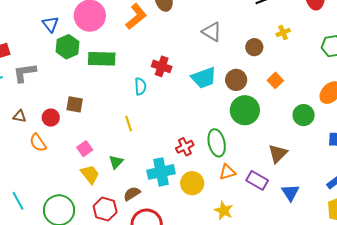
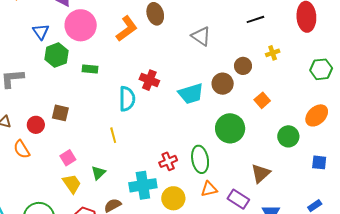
gray triangle: (212, 32) -> (201, 36), moved
green rectangle: (102, 59) -> (90, 69), size x0.6
brown circle: (236, 80) -> (223, 84), moved
cyan semicircle: (140, 86) -> (127, 99), size x1.4

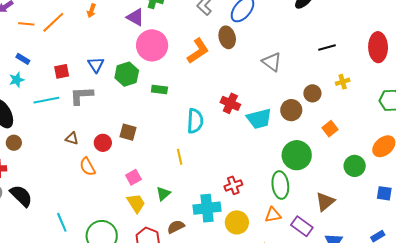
blue triangle: (41, 32) -> (96, 65), moved
red cross: (149, 80) -> (230, 103), moved
green ellipse: (200, 159) -> (280, 185), moved

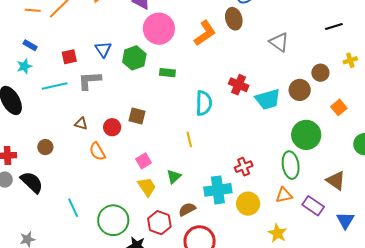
brown circle: (14, 143) -> (45, 147), moved
brown triangle: (325, 202) -> (336, 181), turned -45

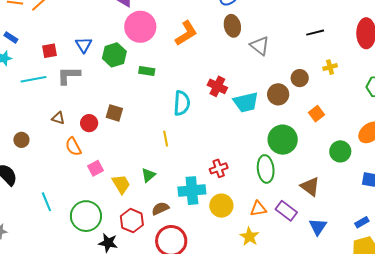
brown ellipse: (234, 19) -> (232, 26), moved
pink square: (144, 161) -> (96, 168), moved
orange triangle: (284, 195) -> (258, 209), moved

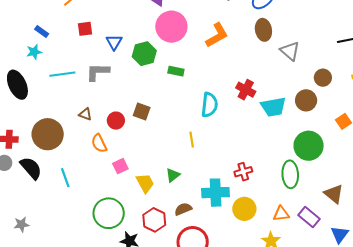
red square: (49, 51) -> (85, 29), moved
brown circle: (300, 78) -> (323, 78), moved
brown circle: (21, 140) -> (48, 134), size x2.0
cyan line: (46, 202) -> (65, 178), moved

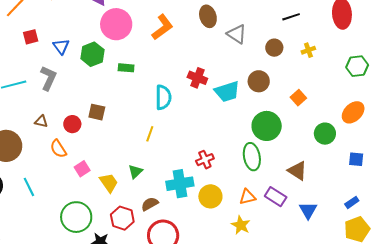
gray L-shape: (98, 72) -> (48, 78), turned 120
brown circle: (323, 78) -> (274, 48), moved
yellow line: (192, 140) -> (150, 134), turned 35

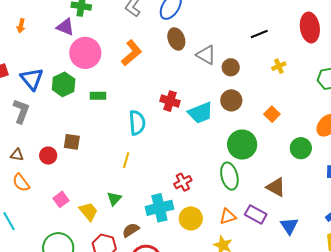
blue triangle: (61, 47) -> (32, 79), size x1.4
brown circle: (274, 48) -> (231, 67), moved
orange semicircle: (58, 149) -> (21, 183), moved

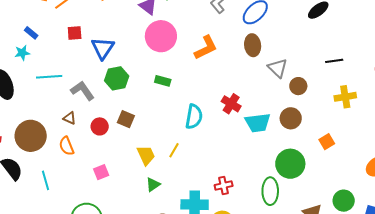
yellow cross: (279, 66) -> (345, 97), size x1.5
green hexagon: (64, 84) -> (117, 78), moved
gray L-shape: (21, 111) -> (82, 91), moved, turned -70
green circle: (301, 148) -> (344, 201), moved
yellow trapezoid: (88, 211) -> (146, 155), moved

